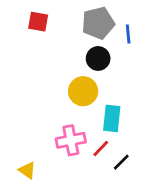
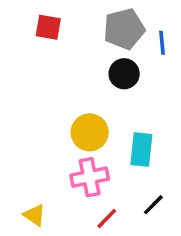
yellow circle: (83, 91) -> (90, 132), moved
red line: (101, 148) -> (107, 219), moved

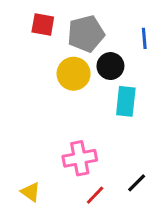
gray pentagon: (124, 29) -> (86, 34), moved
yellow circle: (90, 132) -> (74, 74), moved
cyan rectangle: (141, 150) -> (126, 101), moved

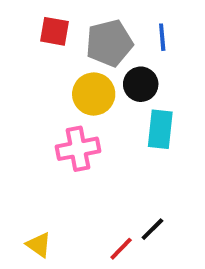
blue line: (144, 38) -> (162, 37), moved
pink cross: (80, 158) -> (78, 149), moved
black line: (137, 183) -> (152, 229), moved

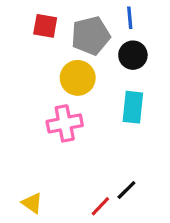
blue line: (162, 37) -> (130, 18), moved
black circle: (141, 84) -> (133, 55), moved

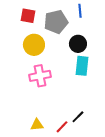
black circle: (133, 55) -> (78, 44), moved
yellow circle: (78, 78) -> (34, 45), moved
yellow triangle: (32, 203) -> (37, 125), moved, turned -40

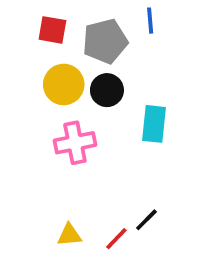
black circle: (78, 44) -> (107, 90), moved

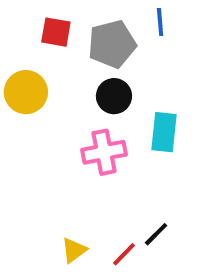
yellow circle: (64, 84) -> (26, 92), moved
pink cross: (75, 143) -> (104, 152), moved
yellow triangle: (69, 235) -> (74, 250), turned -32

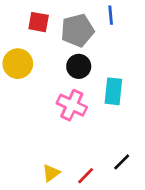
pink cross: (104, 152) -> (72, 105), turned 36
black line: (156, 234) -> (122, 162), moved

